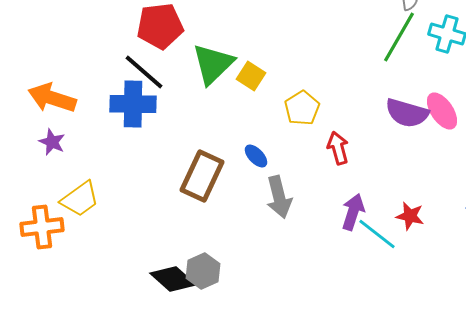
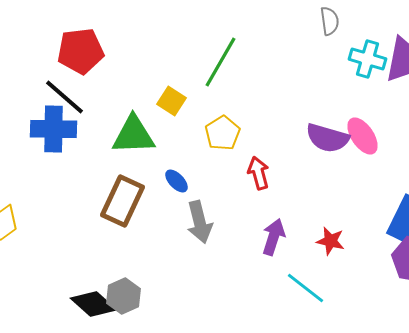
green line: (399, 37) -> (220, 62), moved
green triangle: (213, 64) -> (134, 135), moved, turned 42
cyan line: (377, 234) -> (306, 288), moved

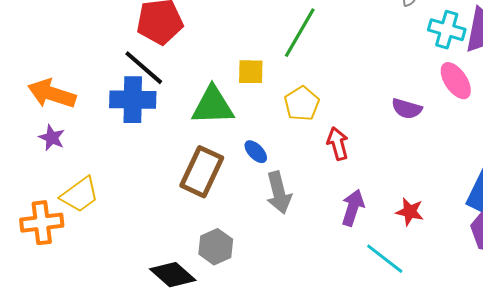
yellow square: (172, 101) -> (251, 72), turned -32
pink ellipse: (362, 136) -> (456, 81), moved
purple semicircle: (328, 138) -> (407, 109), size x0.7
gray hexagon: (124, 296) -> (216, 247), moved

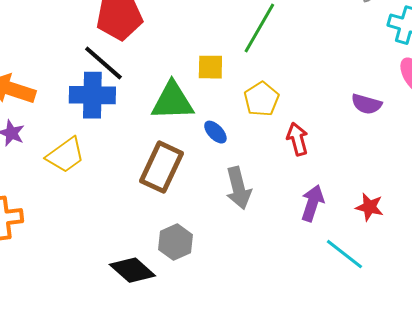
blue ellipse: (256, 152) -> (215, 132), moved
yellow trapezoid: (80, 195) -> (65, 155), moved

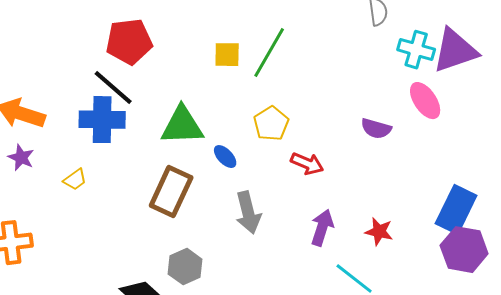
yellow square: (210, 67) -> (227, 55), moved
red arrow: (297, 139) -> (307, 164), turned 128
yellow trapezoid: (65, 155) -> (75, 180), size x0.6

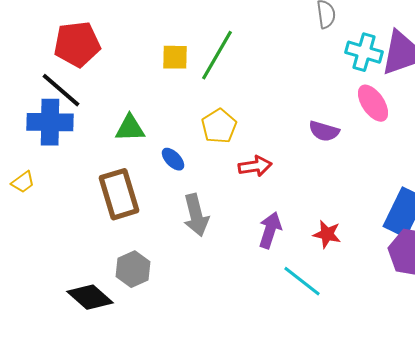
green triangle: (182, 126) -> (130, 128), size x0.7
red arrow: (307, 164) -> (255, 166), turned -32
brown rectangle: (171, 192) -> (119, 194), turned -42

